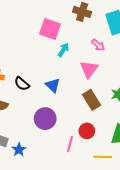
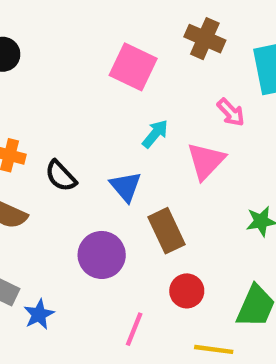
cyan arrow: (63, 50) -> (155, 134), moved
brown rectangle: (92, 100) -> (167, 231), moved
pink line: (70, 144) -> (134, 329), moved

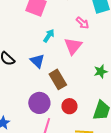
purple circle: (102, 255) -> (39, 103), moved

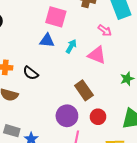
pink triangle: (73, 46) -> (97, 55), turned -42
blue triangle: (37, 61) -> (47, 40), moved, turned -35

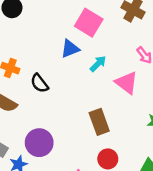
blue triangle: (47, 40) -> (70, 49), turned -42
purple circle: (67, 116) -> (39, 143), moved

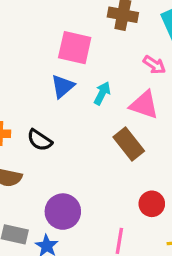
brown rectangle: (99, 122) -> (129, 144), moved

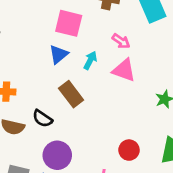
pink arrow: (154, 65) -> (121, 41), moved
black semicircle: (40, 140) -> (42, 119), moved
brown rectangle: (129, 144) -> (71, 94), moved

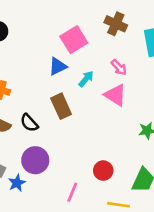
pink square: (69, 23) -> (74, 40), turned 32

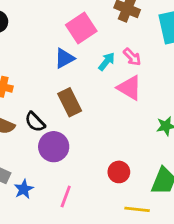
cyan arrow: (86, 79) -> (107, 62), moved
purple circle: (35, 160) -> (54, 147), moved
pink line: (72, 192) -> (66, 197), moved

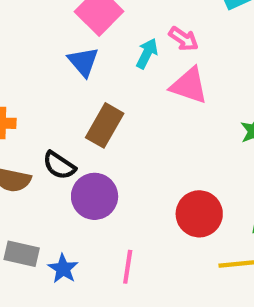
blue triangle: (64, 58) -> (83, 62), turned -30
brown rectangle: (70, 102) -> (105, 125), turned 68
red circle: (119, 172) -> (199, 214), size x1.4

